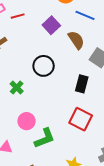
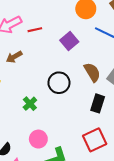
brown semicircle: (76, 40) -> (92, 72), moved
red square: (81, 119) -> (95, 140), turned 35

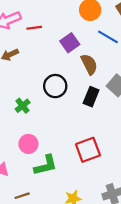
brown semicircle: (92, 72) -> (89, 64), moved
black rectangle: (98, 103) -> (91, 97), moved

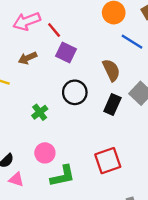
red line: (34, 28) -> (54, 30), turned 56
purple square: (70, 43) -> (66, 52), moved, turned -30

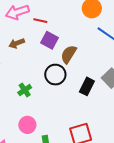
red line: (54, 30) -> (40, 21), turned -40
brown semicircle: (111, 70) -> (69, 54), moved, turned -126

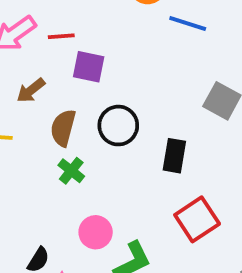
brown semicircle: (69, 54) -> (63, 128), moved
black rectangle: (87, 86) -> (174, 156), moved

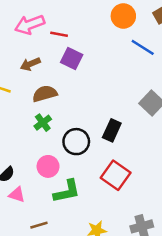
black circle: (118, 126) -> (76, 142), moved
brown semicircle: (63, 128) -> (45, 94), turned 45
red square: (197, 219) -> (116, 175), turned -36

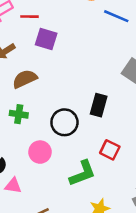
green cross: (43, 123) -> (19, 114), moved, turned -36
red square: (116, 175) -> (110, 150), size x0.7
green L-shape: (67, 191) -> (82, 173), moved

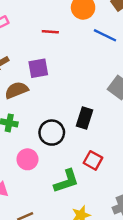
red line: (29, 17) -> (50, 32), moved
purple square: (46, 39) -> (38, 68), moved, turned -30

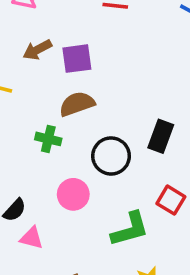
purple square: (38, 68) -> (77, 59), moved
brown semicircle: (16, 90) -> (77, 104), moved

